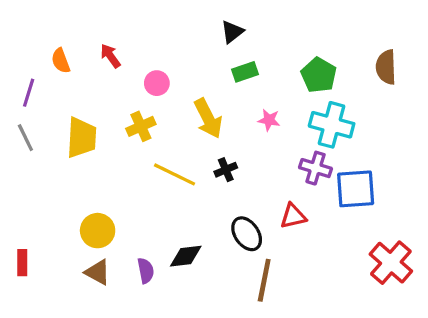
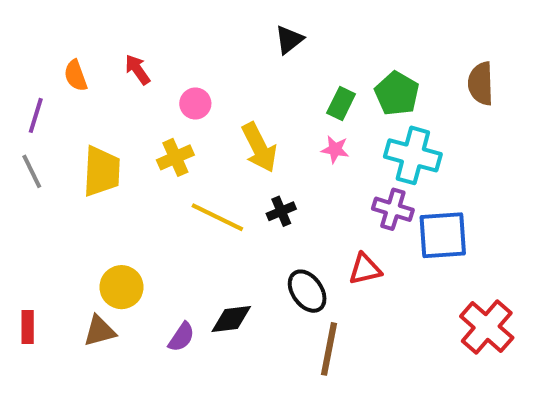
green rectangle: (245, 72) -> (341, 104), moved, turned -45
purple semicircle: (146, 271) -> (181, 337), turned 45
brown triangle: (98, 272) -> (100, 331), moved, turned -44

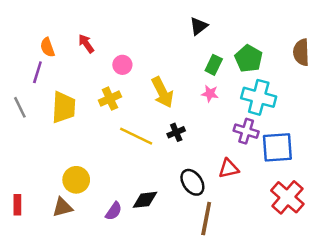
black triangle: (289, 40) -> (199, 26), moved
purple line: (36, 115) -> (37, 72), moved
red cross: (487, 327) -> (287, 197), moved

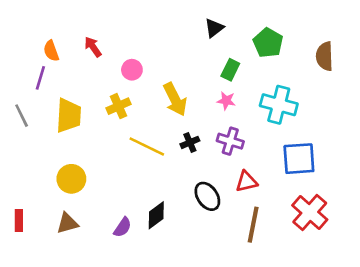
green pentagon: (249, 59) -> (268, 43), moved
purple cross: (246, 131) -> (230, 141), moved
yellow circle: (76, 180) -> (71, 179), moved
black diamond: (145, 200) -> (156, 215), turned -30
brown line: (206, 219) -> (253, 225), moved

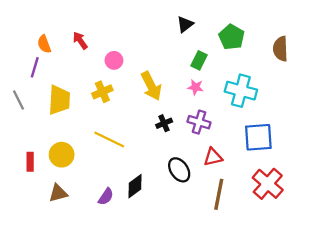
yellow line: (147, 146) -> (109, 140), moved
red rectangle: (19, 221) -> (30, 162), moved

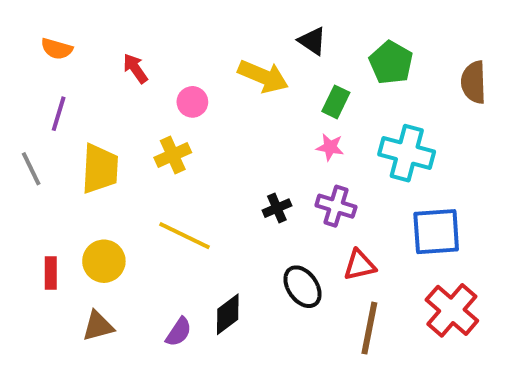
black triangle: (185, 24) -> (312, 41), turned -48
orange semicircle: (44, 44) -> (57, 49), moved, turned -54
yellow arrow: (151, 86) -> (263, 76), moved, turned -40

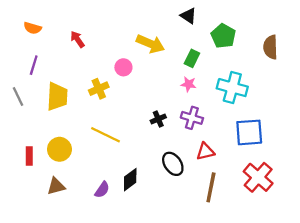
black triangle: (312, 41) -> (189, 16), moved
pink circle: (192, 102) -> (123, 67), moved

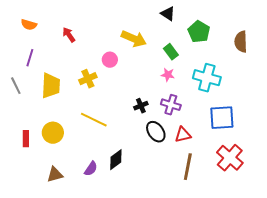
green rectangle: (192, 58) -> (171, 52), turned -63
black ellipse: (173, 164) -> (156, 132), moved
brown triangle: (56, 186) -> (55, 175), moved

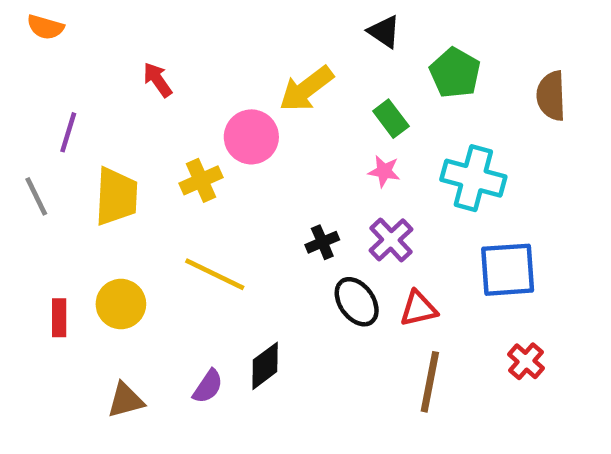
orange semicircle: (29, 25) -> (45, 27), moved
yellow arrow: (134, 39) -> (306, 89), turned 120
pink circle: (110, 60) -> (251, 137), size x1.5
purple cross: (171, 105) -> (391, 240), turned 30
red cross: (230, 158) -> (526, 361), size x0.6

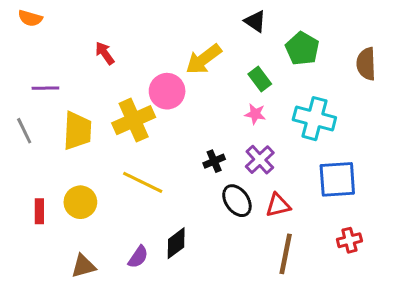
purple line: (68, 132) -> (45, 88), turned 72
yellow cross: (201, 180) -> (134, 120), size x1.5
red cross: (526, 361) -> (349, 240), turned 35

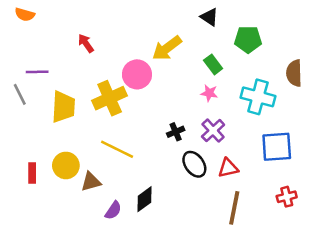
green pentagon: (302, 49) -> (248, 39), turned -30
brown semicircle: (366, 64) -> (294, 73), moved
gray line: (24, 131) -> (20, 94), moved
brown triangle: (83, 266) -> (91, 182), moved

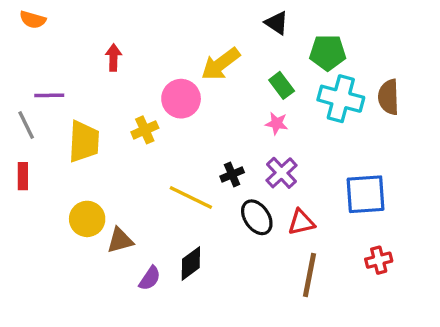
red arrow: (86, 43) -> (113, 57), turned 36
cyan cross: (258, 97) -> (341, 99), moved
yellow cross: (110, 98) -> (145, 130), size x0.6
yellow line: (117, 149) -> (191, 198), moved
red rectangle: (32, 173) -> (23, 176), moved

